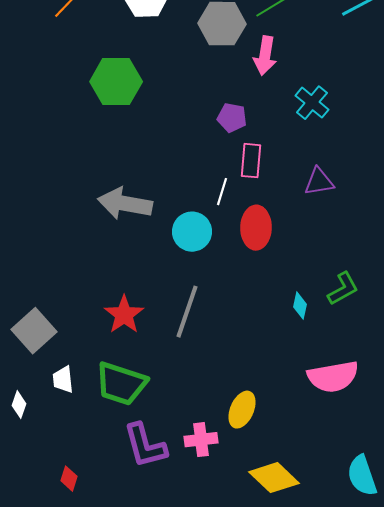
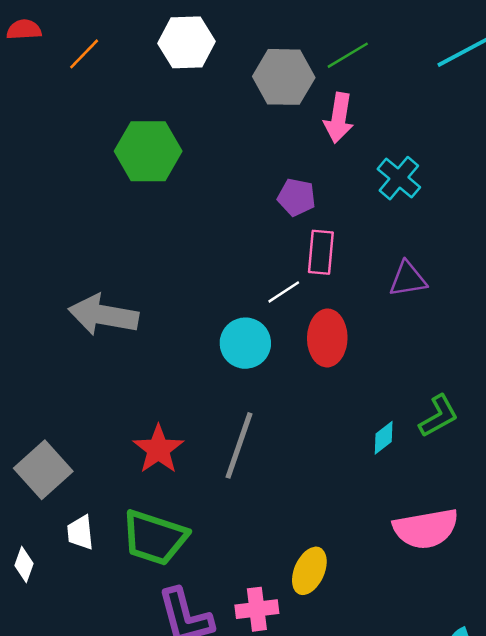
white line: (222, 192) -> (284, 292), turned 40
gray arrow: (125, 204) -> (103, 315), moved
cyan diamond: (300, 306) -> (384, 438), turned 40

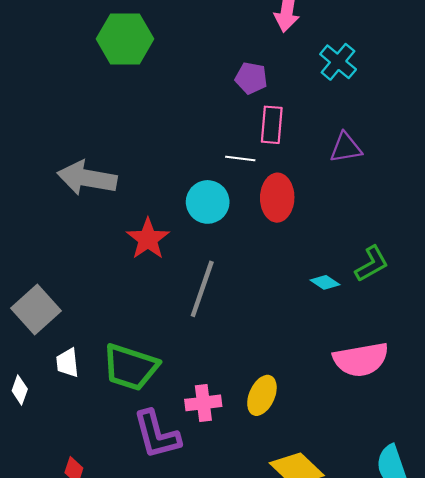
white line: (284, 292) -> (240, 158), turned 40
cyan diamond: (384, 438) -> (325, 282), turned 72
red star: (158, 449) -> (148, 239), moved
pink cross: (257, 609) -> (203, 403), moved

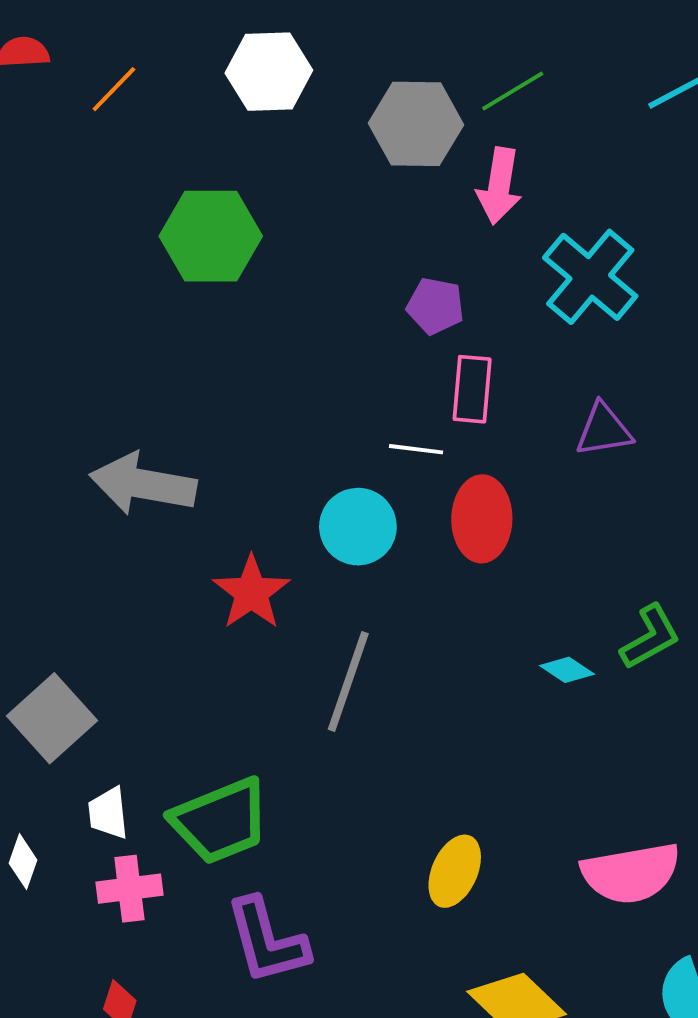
cyan cross: (338, 62) -> (590, 277), size x1.4
pink semicircle: (361, 360) -> (631, 873), moved
green trapezoid: (130, 367) -> (220, 821), turned -40
pink cross: (203, 403) -> (129, 889), moved

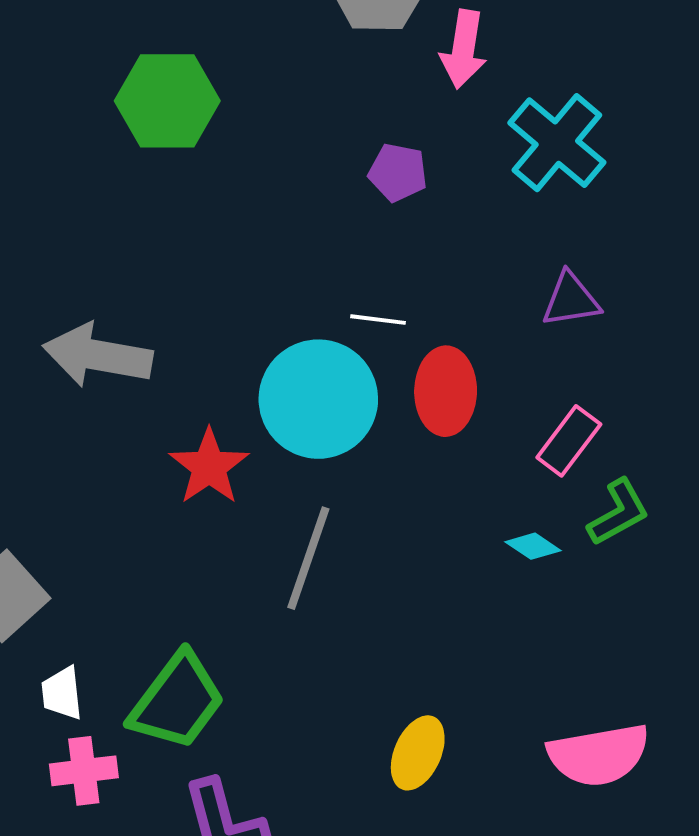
pink rectangle: (472, 389) -> (569, 441), moved, turned 32
cyan circle: (358, 527) -> (318, 399), size x1.5
green trapezoid: (220, 821) -> (177, 701), turned -31

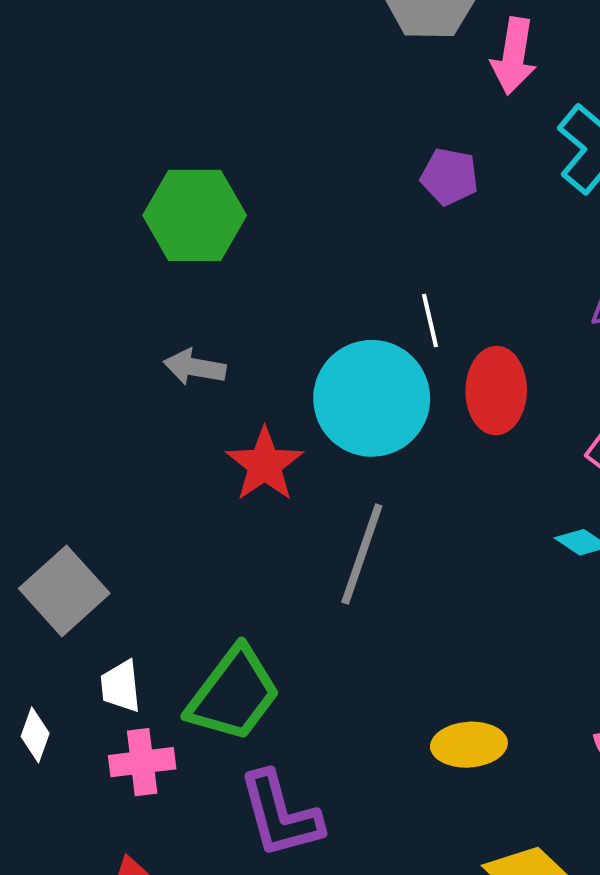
green hexagon: (167, 101) -> (195, 215), moved
white line: (378, 320) -> (430, 321), turned 70
gray arrow: (98, 355) -> (195, 367), moved, size x0.6
yellow ellipse: (418, 753) -> (469, 745), turned 62

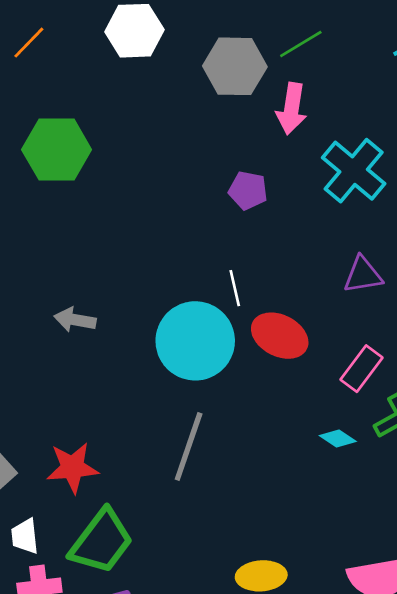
green hexagon: (195, 215) -> (57, 150), moved
red ellipse: (496, 391) -> (280, 336), turned -64
red star: (265, 464) -> (72, 468), moved, turned 30

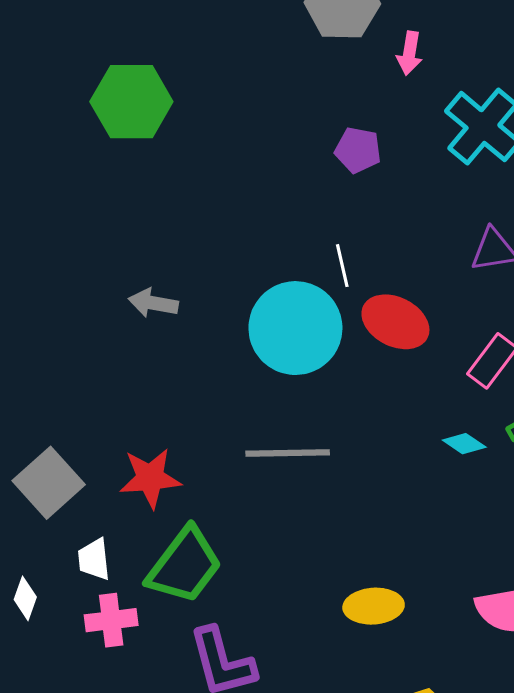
pink arrow: (292, 109) -> (409, 53), size x0.7
gray line: (189, 447) -> (288, 453), turned 70

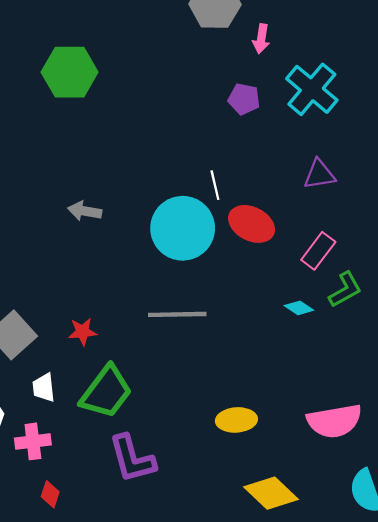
purple pentagon: (358, 150) -> (244, 99), moved
red star: (150, 478) -> (82, 332), size x0.7
pink cross: (111, 620) -> (33, 441), moved

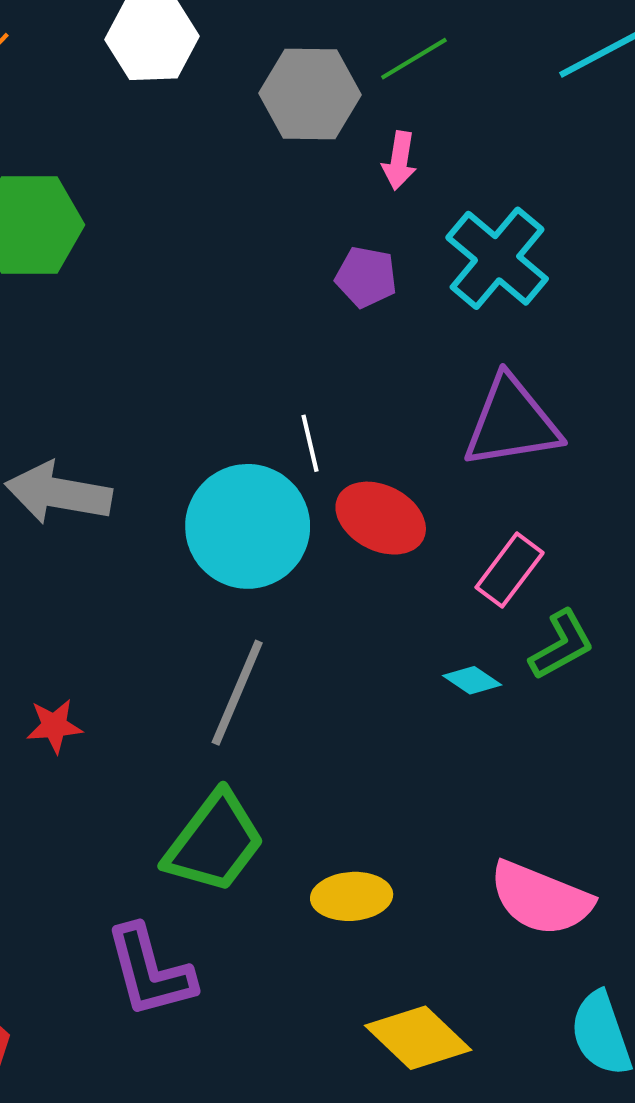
purple triangle: (319, 174) -> (512, 422), size x1.6
gray arrow: (85, 211) -> (58, 493), size x1.6
gray line: (177, 314) -> (237, 693), turned -66
green trapezoid: (106, 392) -> (214, 842), moved
pink semicircle: (334, 421) -> (541, 898), turned 32

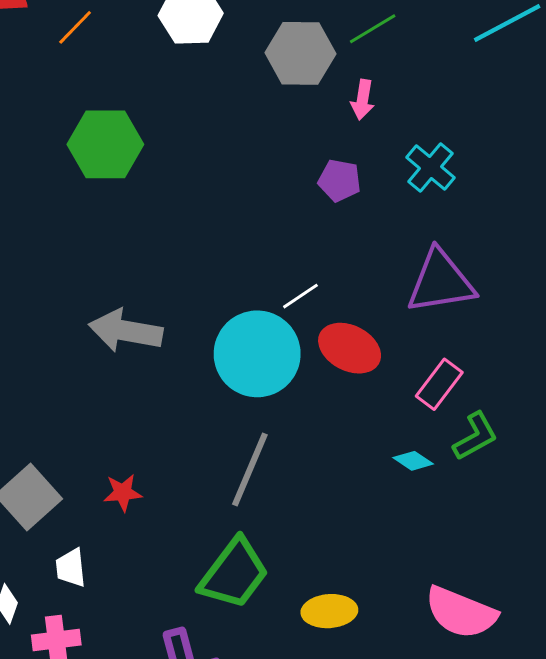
cyan cross: (497, 258) -> (430, 168), size x0.7
white line: (310, 443) -> (300, 296), turned 69

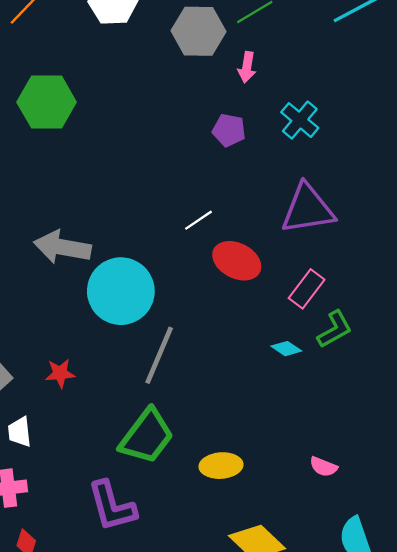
cyan circle: (257, 354) -> (121, 291), moved
pink semicircle: (461, 613) -> (323, 467), size x0.5

